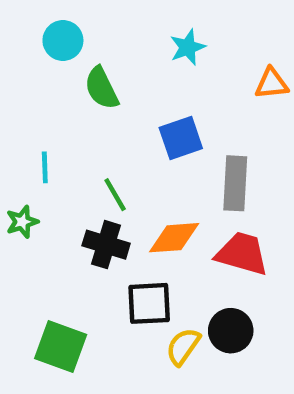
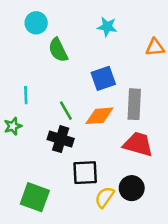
cyan star: (188, 47) -> (107, 27), turned 30
orange diamond: (174, 238) -> (99, 116), moved

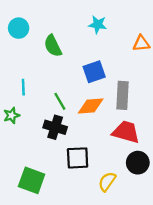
cyan circle: (36, 23) -> (19, 28), moved
black circle: (132, 188) -> (138, 163), moved
yellow semicircle: (105, 197) -> (107, 182), moved

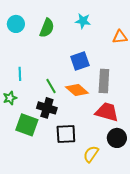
green semicircle: (53, 46) -> (47, 28), moved, turned -132
orange diamond: (91, 106) -> (77, 90), turned 45
green square: (32, 180) -> (27, 125), moved

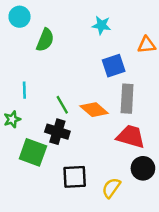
cyan circle: (16, 24) -> (20, 17), moved
green semicircle: (47, 28) -> (45, 40), moved
blue square: (80, 61) -> (114, 66), moved
black square: (66, 134) -> (75, 177), moved

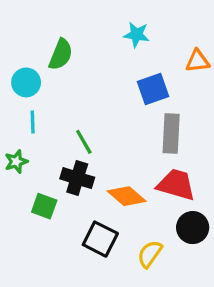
cyan circle: (20, 17) -> (26, 82), moved
orange diamond: (94, 110) -> (127, 196), moved
green square: (33, 152) -> (44, 206), size x0.7
black square: (75, 177) -> (100, 239), turned 30

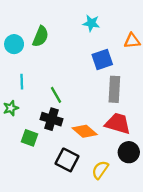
cyan circle: (26, 82) -> (14, 44), moved

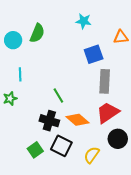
green line: (56, 95) -> (58, 96), moved
black cross: (52, 119) -> (49, 121), moved
red trapezoid: (118, 124) -> (108, 113), turned -50
green square: (29, 138) -> (35, 150), moved, turned 35

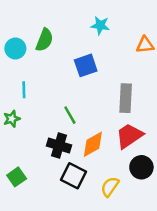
blue square: (94, 54) -> (86, 65), moved
orange diamond: (77, 120) -> (93, 144), turned -70
green square: (35, 150) -> (17, 177), moved

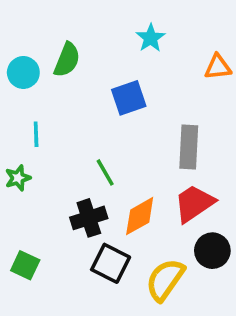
cyan star: (100, 25) -> (151, 38), turned 30
black cross: (59, 145) -> (89, 218), turned -35
green square: (17, 177) -> (25, 265), turned -30
yellow semicircle: (110, 187) -> (165, 280), size x1.4

